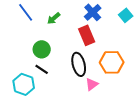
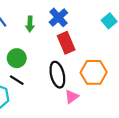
blue cross: (93, 12) -> (58, 17), moved
green arrow: (54, 18) -> (30, 24), turned -48

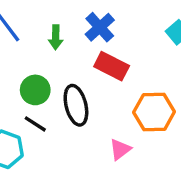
red rectangle: (66, 43) -> (112, 66), turned -40
black ellipse: (57, 75) -> (76, 105), moved

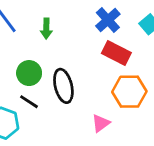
blue cross: (100, 27) -> (108, 20), moved
red rectangle: (112, 66) -> (116, 53), moved

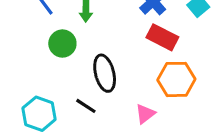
green circle: (29, 73) -> (62, 44), moved
black line: (29, 102) -> (86, 106), moved

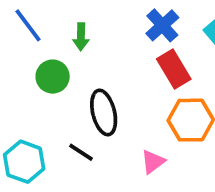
red rectangle: (162, 37) -> (174, 69), turned 32

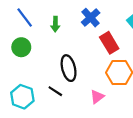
blue cross: (162, 25) -> (91, 18), moved
green circle: (53, 77) -> (21, 47), moved

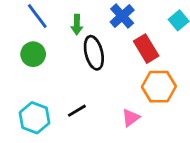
black ellipse: (69, 68) -> (94, 53), moved
black line: (55, 91) -> (77, 111), turned -64

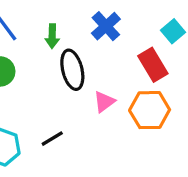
red rectangle: (146, 49) -> (153, 65), moved
pink triangle: (131, 118) -> (104, 102), moved

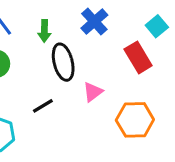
orange hexagon: (150, 110) -> (135, 120), moved
black line: (52, 139) -> (43, 106), moved

